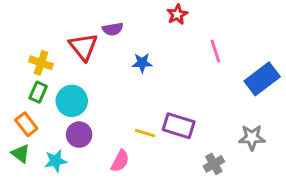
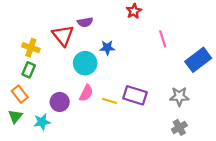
cyan circle: (72, 101) -> (85, 63), moved
gray star: (252, 137) -> (179, 96), moved
green triangle: (21, 154) -> (15, 116), turned 32
pink semicircle: (120, 161) -> (86, 93), moved
gray cross: (214, 164) -> (179, 127), moved

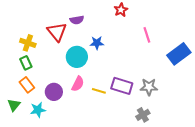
green rectangle: (29, 70) -> (26, 63), turned -48
orange rectangle: (20, 94) -> (27, 85), moved
gray star: (179, 96) -> (149, 87), moved
gray cross: (179, 127) -> (143, 115), moved

